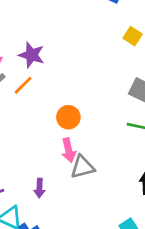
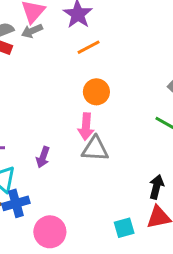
orange line: (23, 85) -> (89, 47), moved

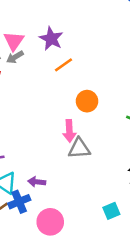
orange circle: (96, 92) -> (87, 101), moved
purple arrow: (43, 157) -> (37, 182), moved, turned 84

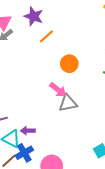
pink arrow: (69, 131) -> (58, 90), turned -42
purple arrow: (37, 182) -> (28, 131), moved

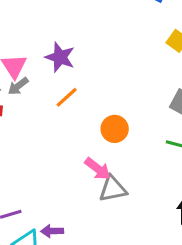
orange line: (46, 36) -> (67, 97), moved

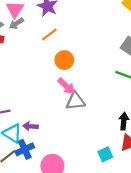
orange circle: (115, 129) -> (64, 60), moved

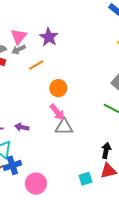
orange line: (49, 34) -> (36, 65), moved
purple arrow: (31, 126) -> (22, 127), moved

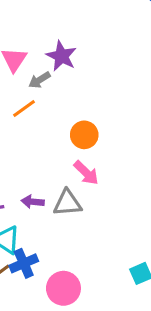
gray arrow: (19, 50) -> (40, 80), moved
orange line: (36, 65) -> (24, 109), moved
gray triangle: (64, 127) -> (67, 203), moved

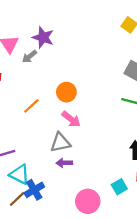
orange line: (24, 109) -> (31, 106), moved
purple arrow: (33, 202) -> (64, 163), moved
pink circle: (63, 288) -> (88, 201), moved

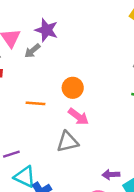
orange line: (31, 106) -> (36, 103), turned 48
purple arrow: (64, 163) -> (111, 175), moved

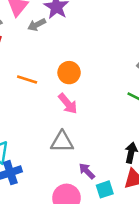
gray triangle: (67, 142) -> (62, 142), moved
purple arrow: (111, 175) -> (87, 171), turned 35

